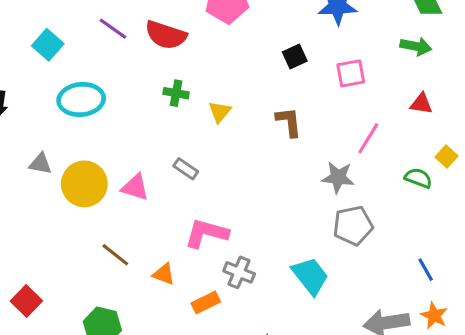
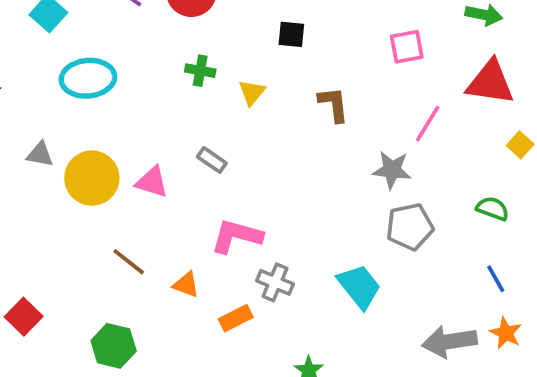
black square: (295, 57) -> (291, 34), moved, turned 30
red triangle: (421, 104) -> (490, 82), size x1.8
green semicircle: (418, 178) -> (493, 209), moved

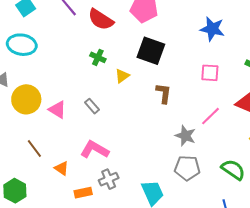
black square: (291, 34) -> (151, 51), size x1.8
cyan ellipse: (88, 78) -> (22, 45), moved
green semicircle: (493, 209) -> (233, 170), size x1.4
gray cross: (275, 282) -> (109, 179), turned 30

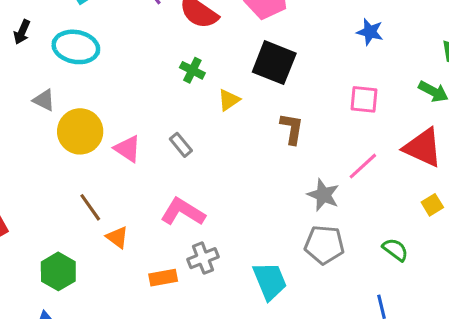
blue star: (212, 29) -> (370, 32), size x0.7
orange triangle: (61, 168) -> (117, 237), moved
green semicircle: (233, 170) -> (395, 250), size x0.7

